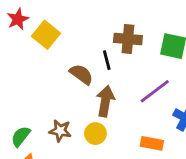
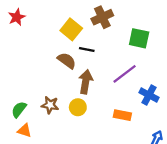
yellow square: (46, 35) -> (71, 29), moved
brown cross: (128, 39) -> (102, 17), moved, turned -30
black line: (107, 60) -> (87, 49), turned -64

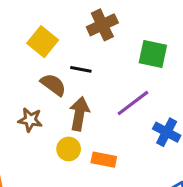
yellow square: (71, 29) -> (43, 42), moved
brown star: (50, 105) -> (30, 120), moved
orange rectangle: (122, 115) -> (104, 160), moved

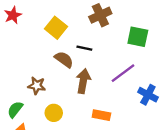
brown star: (30, 120) -> (37, 86), moved
yellow circle: (69, 149) -> (54, 113), moved

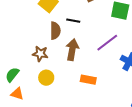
brown semicircle: (64, 59) -> (55, 31), turned 54
brown star: (37, 86) -> (40, 54), moved

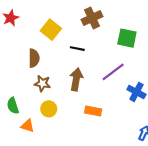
brown semicircle: (55, 31) -> (34, 58), moved
green semicircle: (12, 75) -> (13, 106), turned -56
orange triangle: (17, 94) -> (28, 126), moved

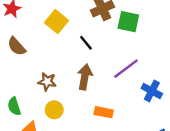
green square: (127, 38) -> (128, 22), moved
black line: (77, 49) -> (86, 43), turned 40
brown semicircle: (34, 58) -> (17, 46), moved, turned 138

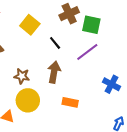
purple line: (126, 69) -> (87, 52), moved
yellow circle: (54, 110) -> (28, 100), size x1.5

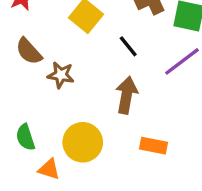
brown star: (22, 76) -> (61, 75), moved

